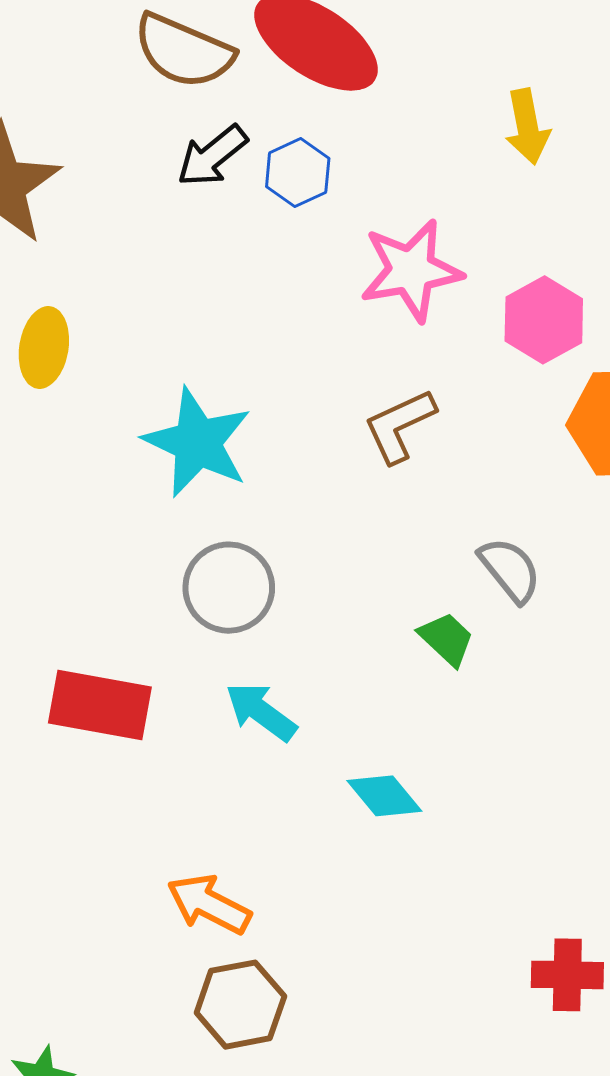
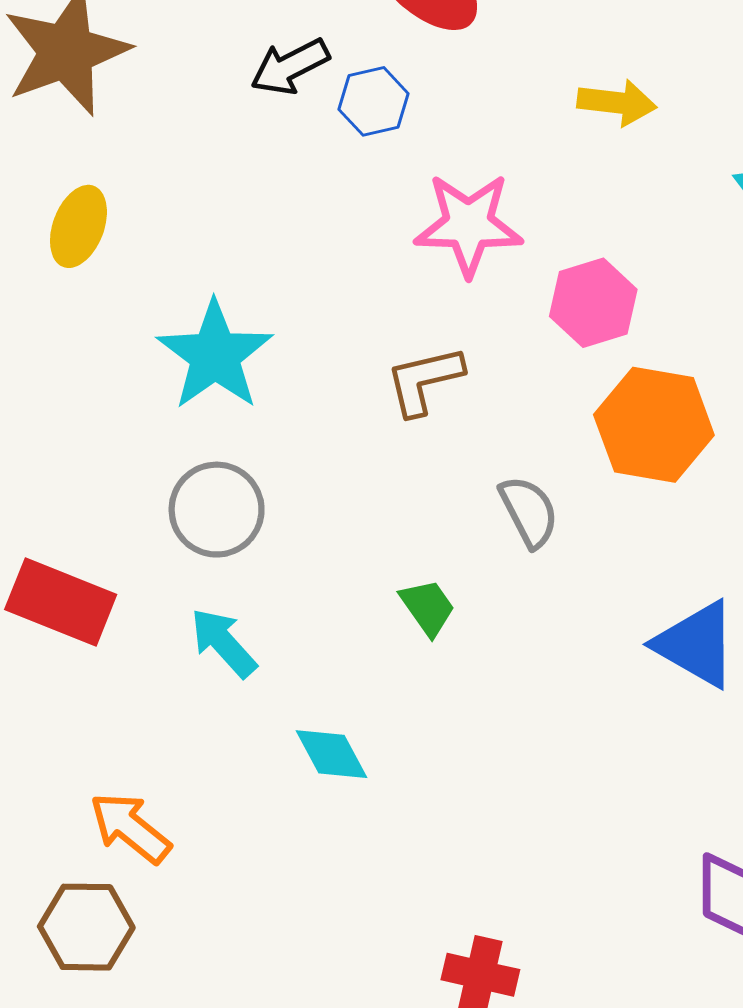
yellow arrow: (527, 127) -> (617, 103), turned -84
gray semicircle: (510, 570) -> (529, 512), moved
brown hexagon: (240, 1005) -> (86, 927), moved

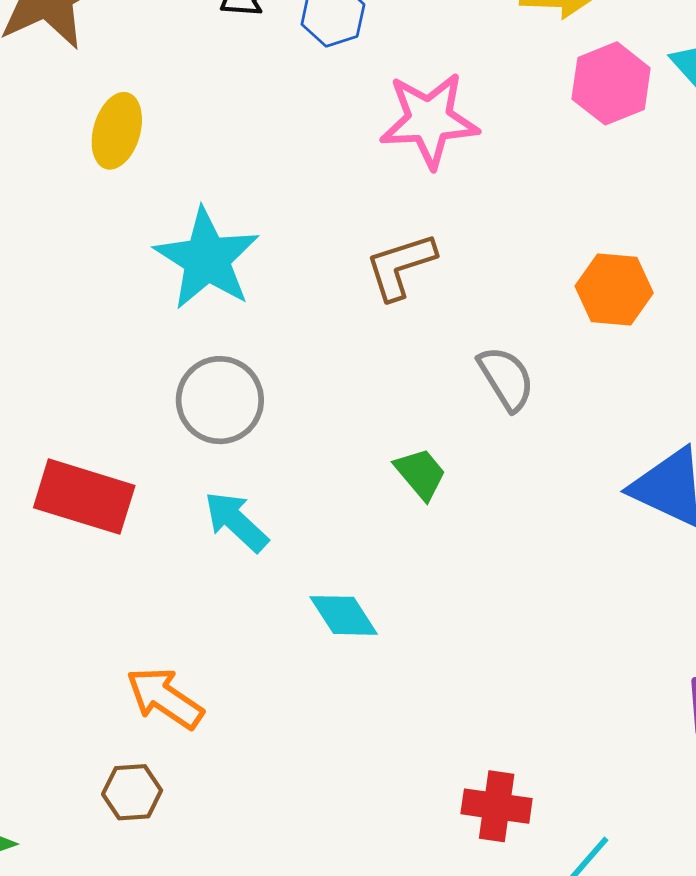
yellow ellipse: (78, 226) -> (117, 131), moved
pink hexagon: (593, 303) -> (611, 83), moved
orange hexagon: (654, 425) -> (614, 289), size x0.7
brown hexagon: (86, 927) -> (132, 792), size x0.7

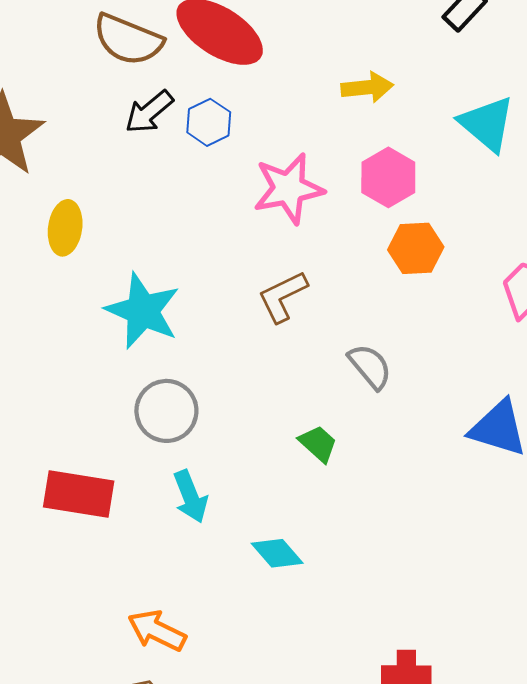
pink hexagon: (611, 83) -> (388, 177), moved
orange hexagon: (614, 289) -> (416, 248), moved
cyan arrow: (236, 522) -> (190, 497), turned -147

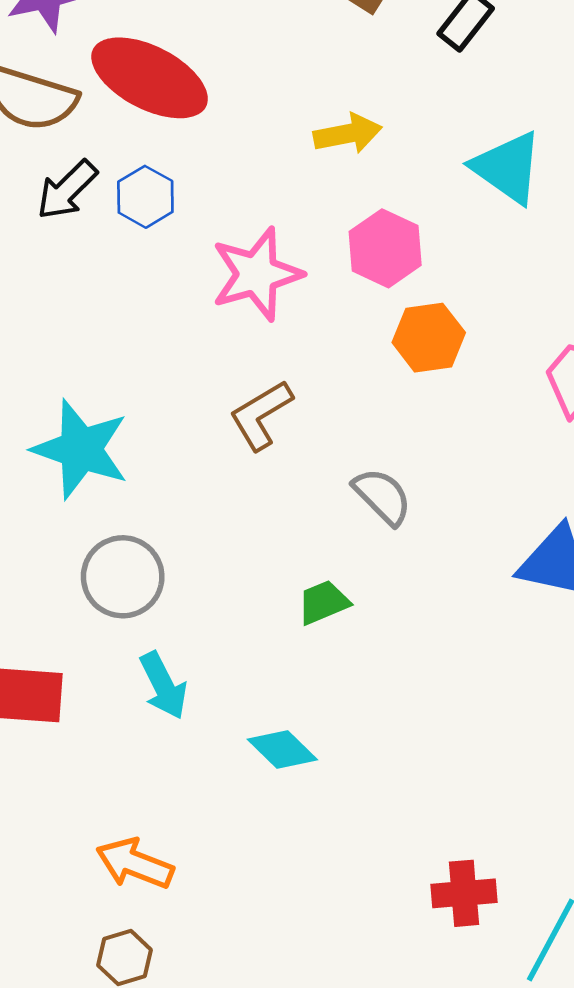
green trapezoid: (318, 444) -> (323, 602), turned -60

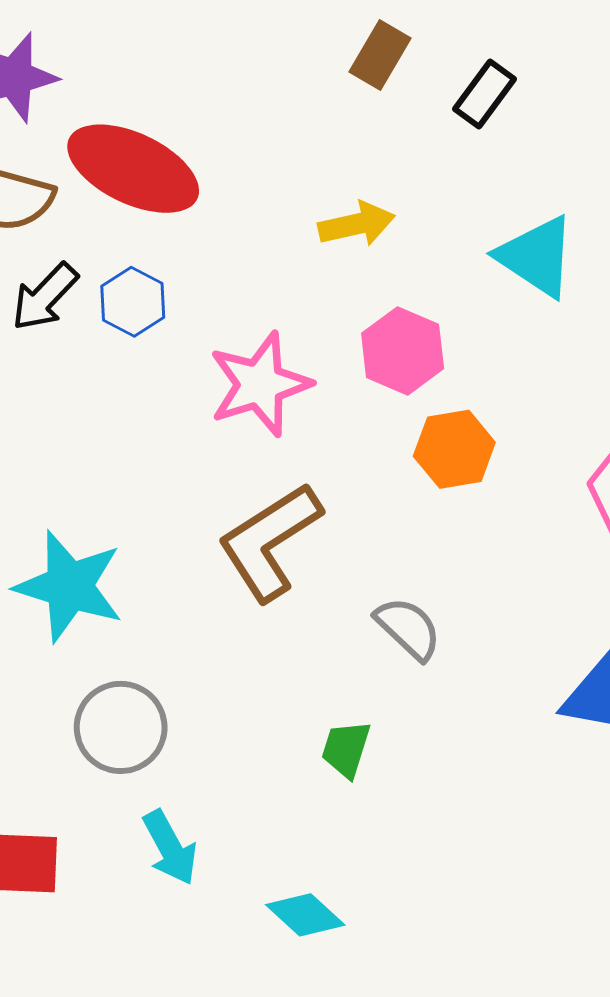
brown L-shape: (261, 415) -> (270, 542), size x1.5
green trapezoid: (323, 602) -> (346, 749), turned -48

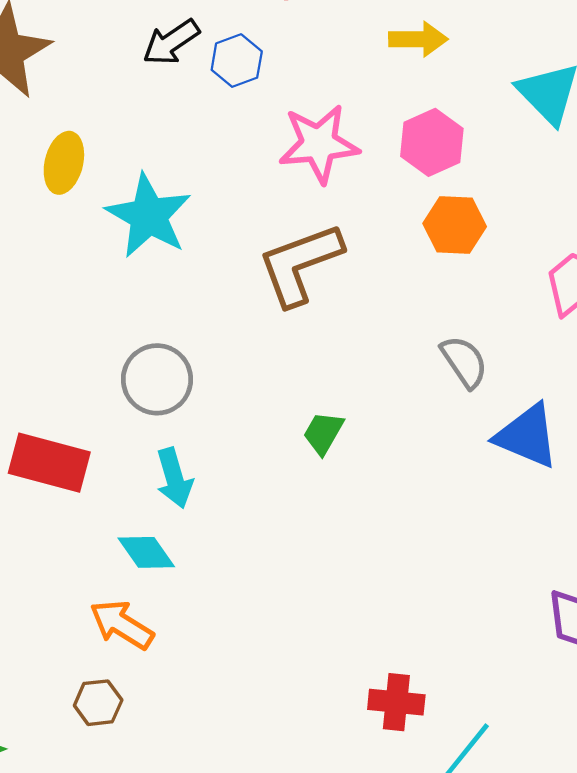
cyan star: (69, 586) -> (149, 216), moved
gray semicircle: (408, 628) -> (464, 362), moved
cyan diamond: (305, 915) -> (146, 552), moved

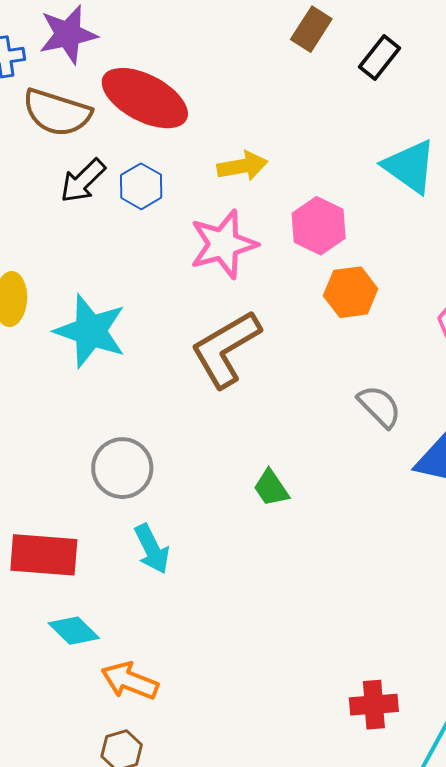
yellow arrow: (418, 39) -> (242, 166), moved
green trapezoid: (323, 433) -> (271, 488), turned -54
cyan diamond: (146, 552) -> (74, 631), moved

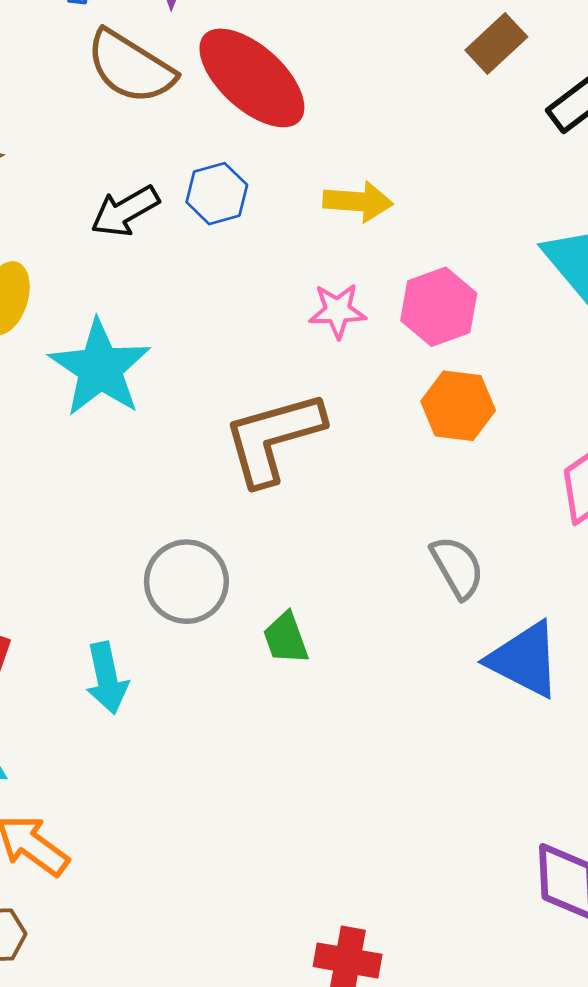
black arrow: (83, 181) -> (125, 211), moved
pink star: (223, 244) -> (337, 311), moved, size x0.6
gray circle: (122, 468) -> (186, 582), moved

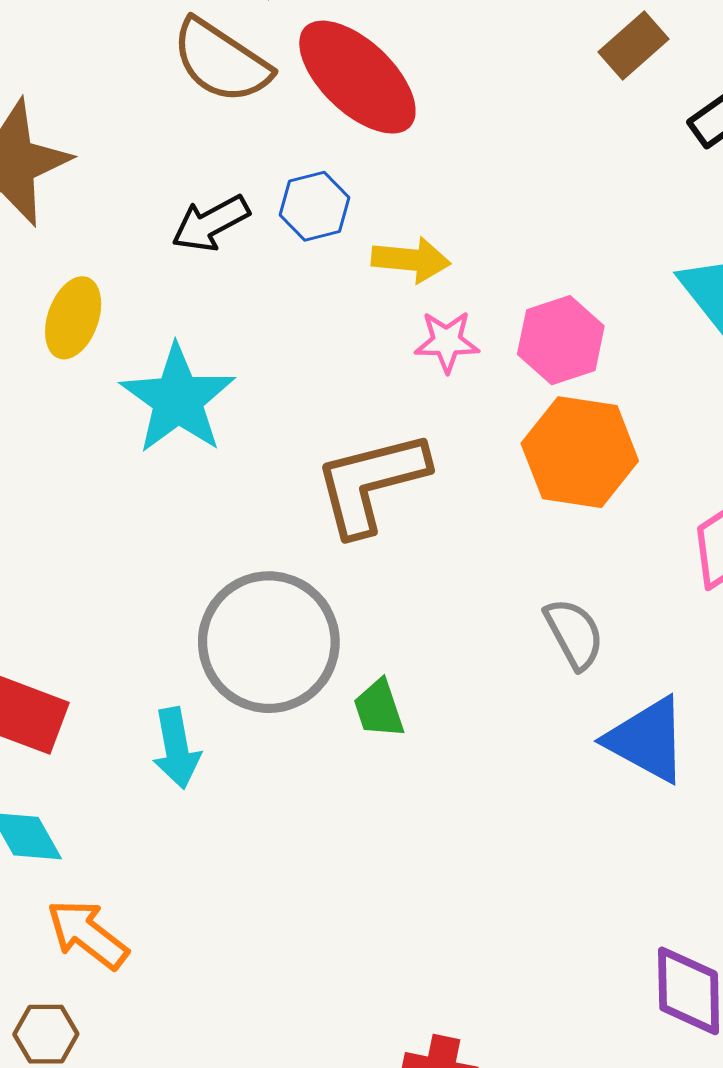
yellow arrow: (358, 202) -> (411, 260), moved
orange hexagon: (458, 406) -> (580, 452), size x1.4
gray circle: (186, 582) -> (269, 642), size x1.5

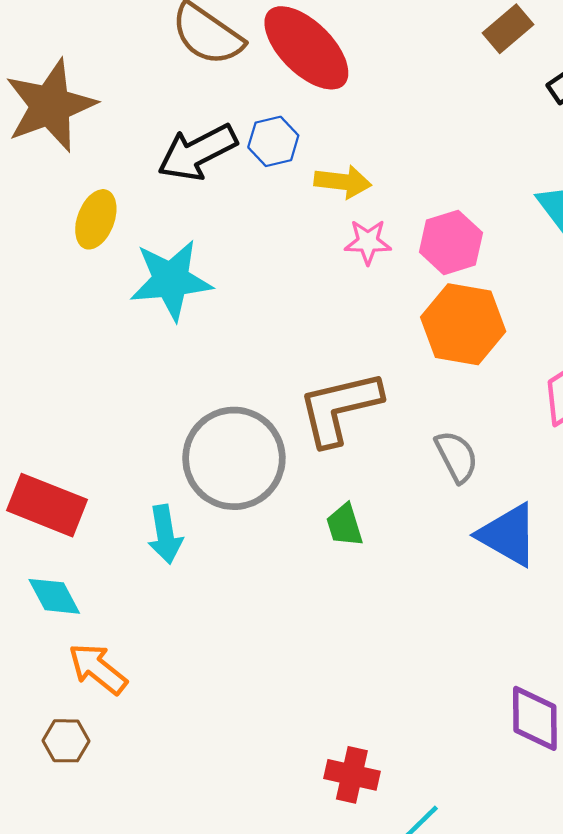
black arrow: (211, 223) -> (197, 152), size x1.4
cyan star: (178, 399) -> (171, 280), turned 30
brown L-shape: (371, 483) -> (339, 408), moved
green trapezoid: (379, 709) -> (345, 525), moved

